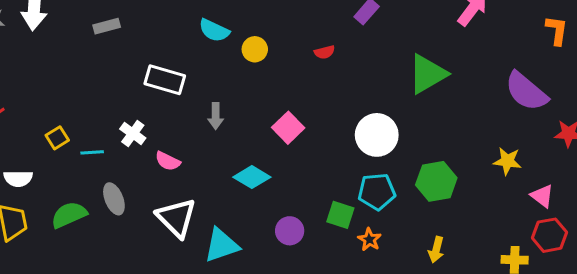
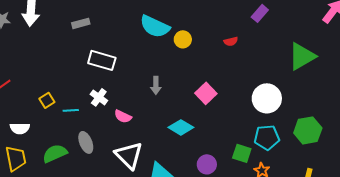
cyan semicircle: (214, 30) -> (155, 26), size x1.4
white rectangle: (165, 80) -> (102, 60), moved

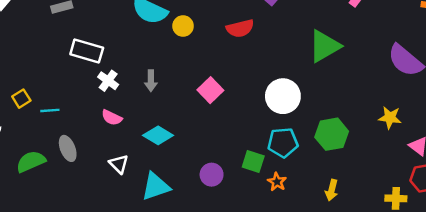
red semicircle: (231, 41) -> (240, 28), size x1.6
white cross: (99, 97) -> (108, 81), moved
cyan diamond: (181, 127) -> (158, 135), moved
white triangle: (129, 155) -> (119, 164), size x0.6

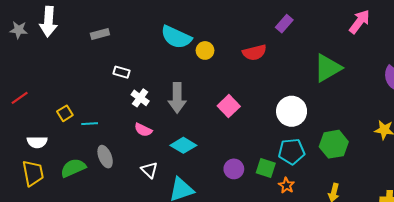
white rectangle: (87, 51) -> (122, 72), size x0.6
gray arrow: (151, 81) -> (177, 98), size x1.6
purple circle: (212, 175) -> (234, 169), moved

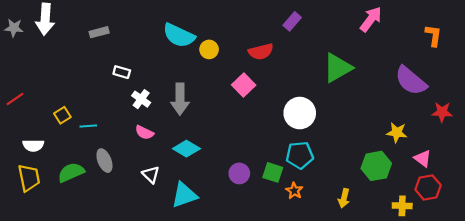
pink square: (229, 106) -> (244, 85), moved
green hexagon: (334, 144) -> (376, 166), moved

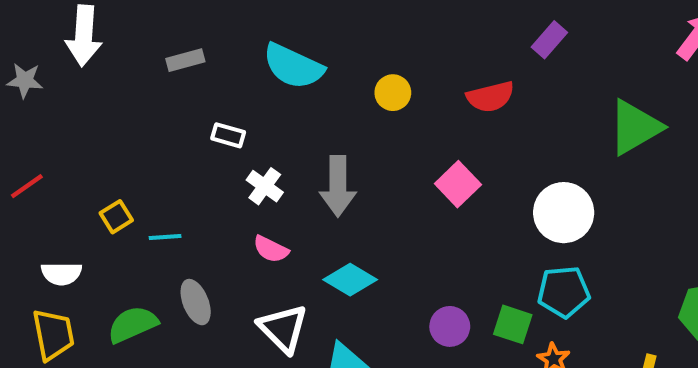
gray star: (14, 28) -> (25, 80), moved
cyan semicircle: (179, 35) -> (293, 66), moved
pink square: (244, 85) -> (458, 184), moved
white triangle: (151, 175) -> (283, 328), size x1.5

